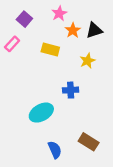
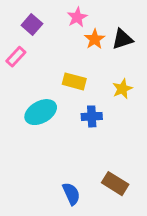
yellow rectangle: (50, 49) -> (74, 81), moved
yellow star: (87, 61) -> (122, 89), moved
cyan ellipse: (41, 113) -> (41, 112), moved

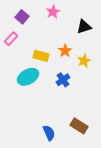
orange star: (95, 39) -> (65, 51), moved
yellow rectangle: (74, 81) -> (41, 56), moved
blue cross: (92, 116) -> (63, 80), turned -32

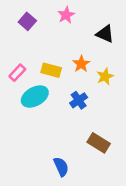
black triangle: (84, 27) -> (105, 34), turned 42
pink rectangle: (11, 39) -> (17, 73), moved
brown rectangle: (79, 126) -> (99, 143), moved

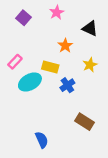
orange star: (81, 64) -> (65, 46), moved
yellow rectangle: (51, 70) -> (50, 67), moved
blue semicircle: (61, 167) -> (42, 140), moved

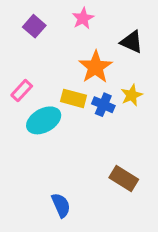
orange star: (65, 46) -> (95, 67), size x1.5
blue cross: (67, 85) -> (103, 105), moved, turned -32

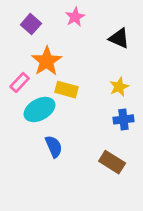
orange star: (95, 67) -> (47, 61), moved
blue cross: (103, 105) -> (123, 119), moved, turned -30
blue semicircle: (61, 205) -> (54, 146), moved

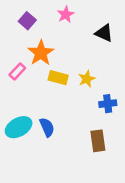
yellow star: (119, 87) -> (87, 79), moved
cyan ellipse: (39, 109) -> (19, 127), moved
brown rectangle: (112, 162) -> (98, 141), turned 50

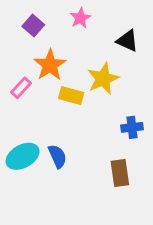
yellow star: (87, 79) -> (103, 79), moved, size x1.5

